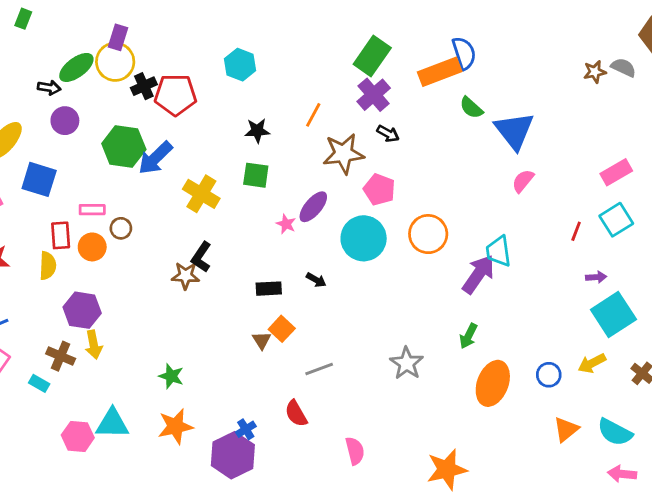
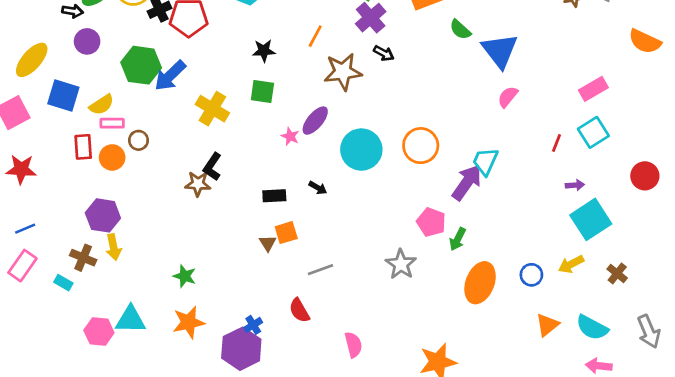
pink pentagon: (379, 190) -> (431, 222), moved
cyan trapezoid: (499, 251) -> (485, 161), turned 32
yellow semicircle: (48, 266) -> (102, 105), moved, turned 55
orange square: (282, 329) -> (286, 233), turned 30

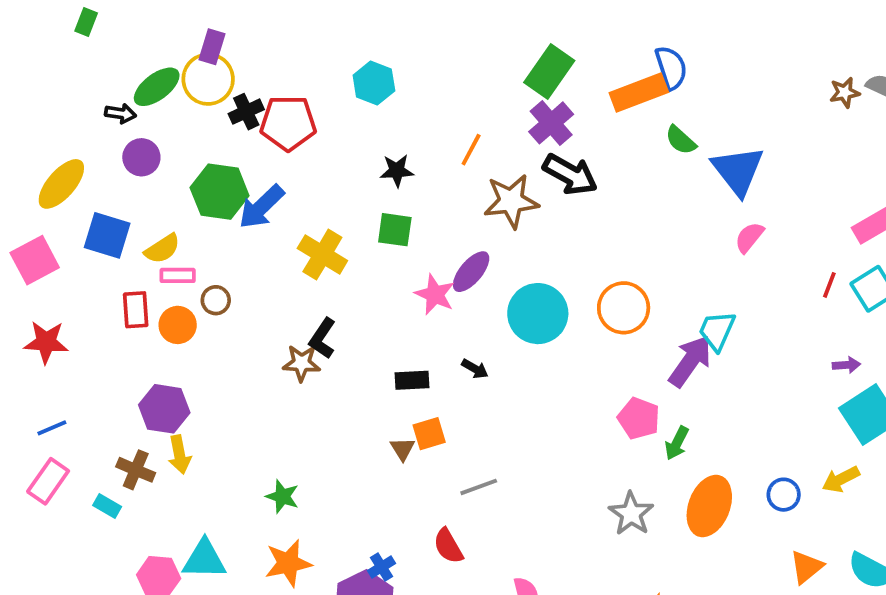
black arrow: (384, 53) -> (570, 174), size x1.8
pink star: (290, 136) -> (435, 294), size x1.5
red line: (556, 143) -> (829, 285), moved
gray star: (401, 264) -> (631, 514), moved

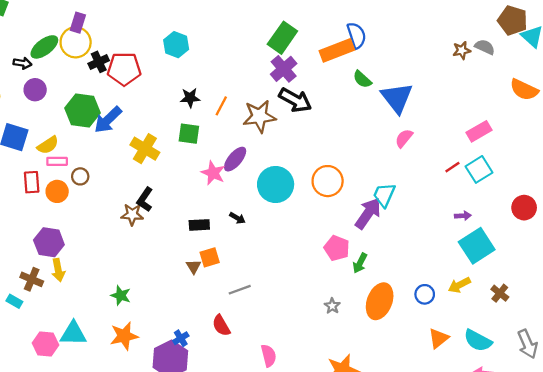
orange line: (471, 150) -> (221, 106), moved
red line: (829, 285) -> (452, 167), turned 35
gray star: (631, 514) -> (332, 306), size x0.6

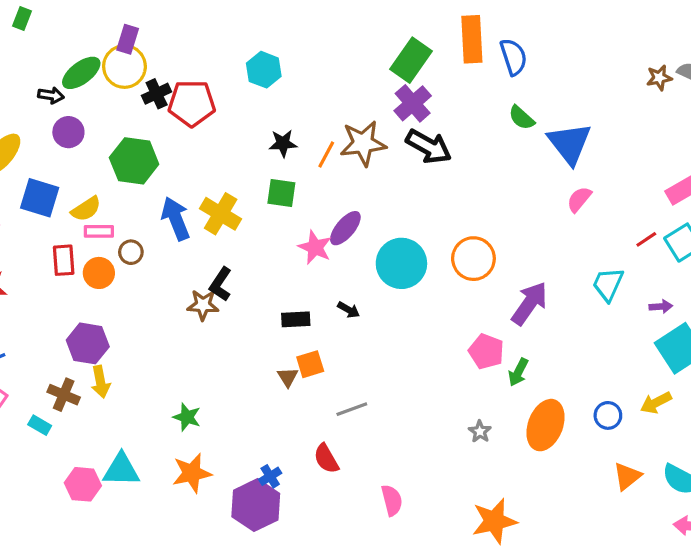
orange rectangle: (337, 50) -> (472, 39), moved, turned -72
brown star: (259, 116) -> (363, 143), moved
blue arrow: (108, 120) -> (176, 219), moved, turned 112
cyan trapezoid: (384, 195) -> (608, 284), moved

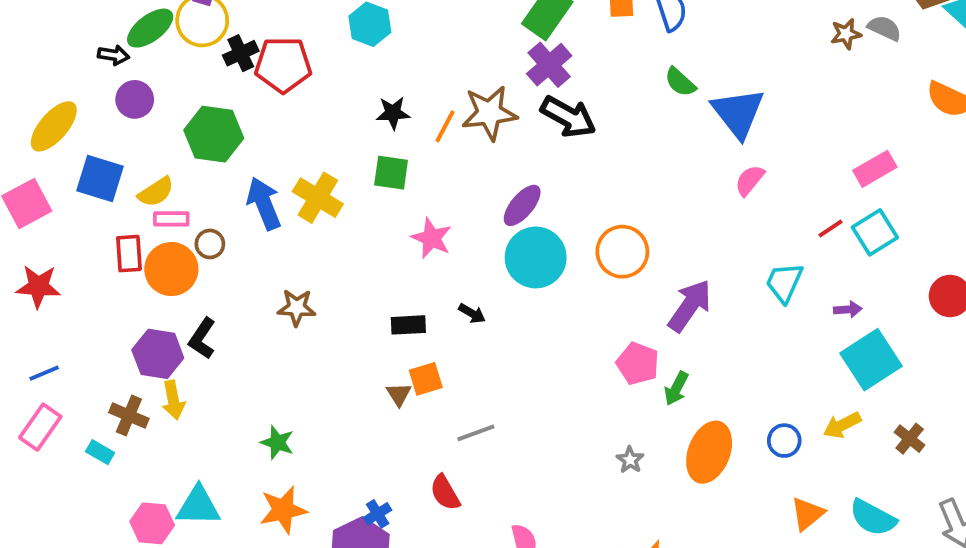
purple ellipse: (345, 228) -> (522, 205), moved
orange circle: (99, 273) -> (171, 269), size x1.4
black L-shape: (221, 284) -> (202, 338), moved

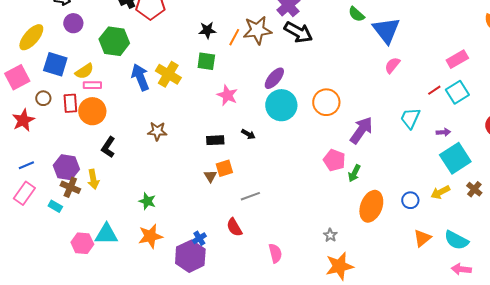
brown circle: (210, 244) -> (43, 98), moved
red star: (38, 286) -> (23, 120), turned -30
purple hexagon: (158, 354) -> (66, 167), moved
brown cross: (910, 439) -> (474, 189), moved
gray star: (630, 460) -> (330, 235), moved

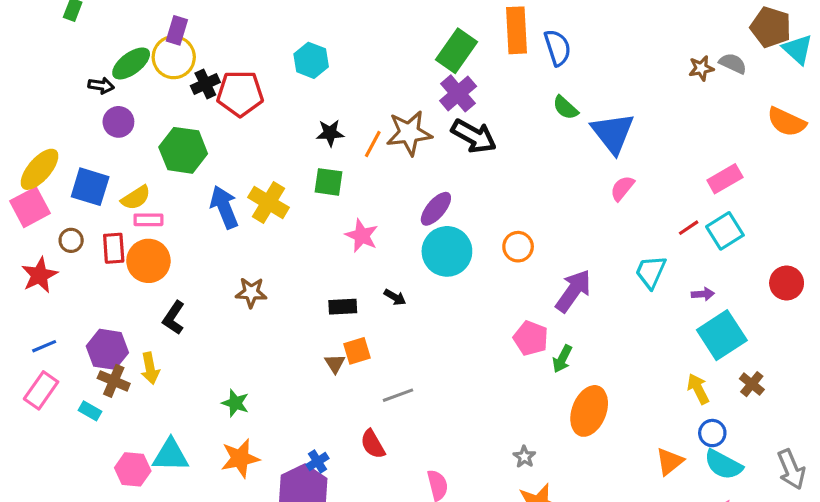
yellow ellipse: (31, 37) -> (39, 169), moved
orange circle: (326, 102) -> (518, 247), size x0.7
yellow arrow: (440, 192) -> (698, 389), turned 90
blue circle: (410, 200) -> (712, 433), moved

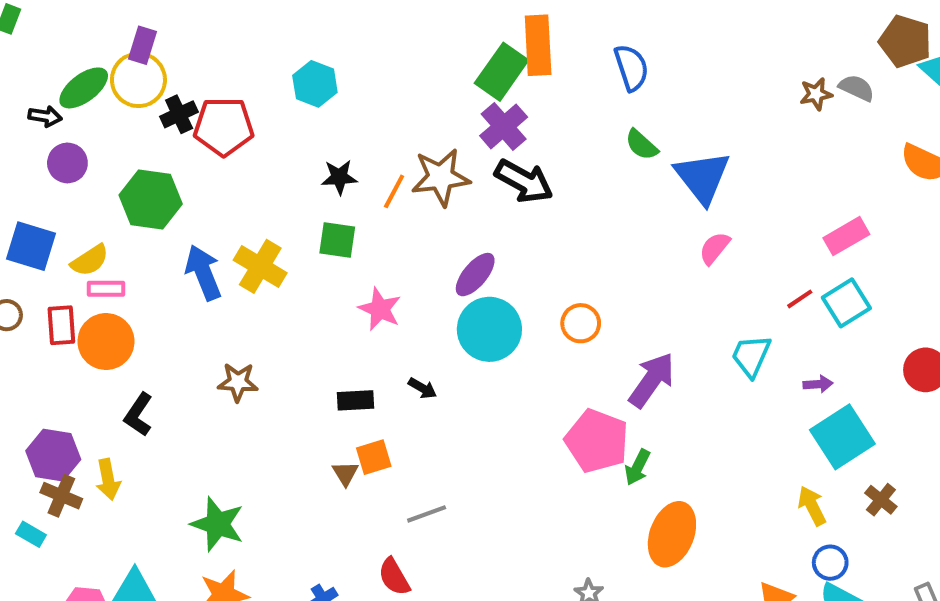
orange rectangle: (516, 30) -> (538, 45), moved
pink pentagon: (531, 338) -> (597, 441), size x1.4
green star: (235, 403) -> (218, 524), size x1.5

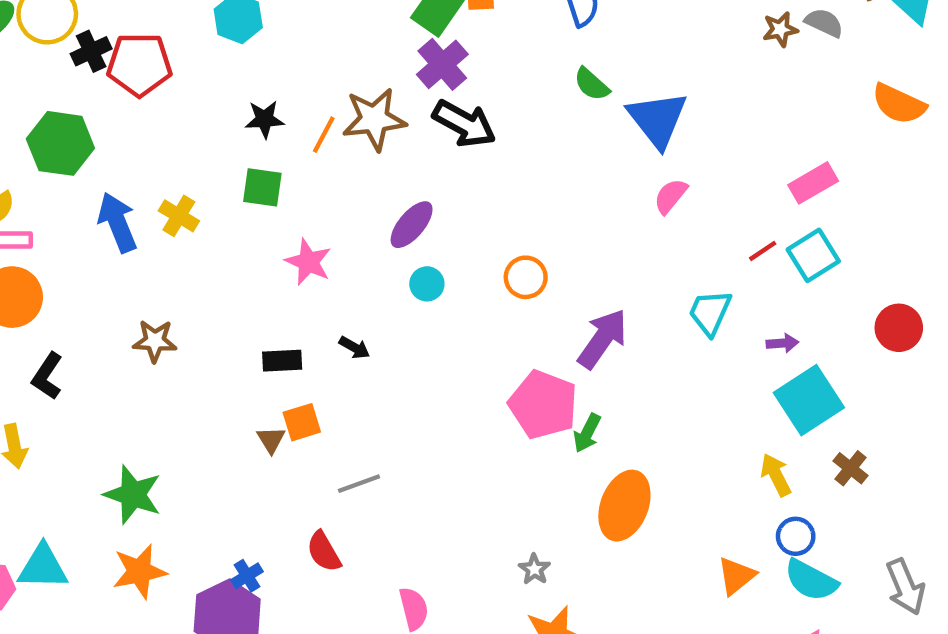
yellow cross: (260, 266) -> (179, 216), size x0.7
cyan circle: (489, 329) -> (427, 284), size x0.5

